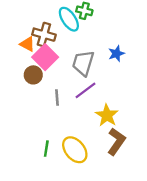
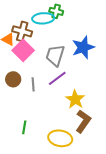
cyan ellipse: (69, 19) -> (43, 18), turned -60
blue star: (116, 54) -> (83, 47), size x1.6
brown circle: (33, 75) -> (13, 79), moved
yellow ellipse: (75, 150) -> (60, 138), moved, turned -40

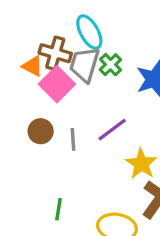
green cross: (56, 11) -> (110, 65), moved, turned 32
cyan ellipse: (43, 18) -> (89, 32), turned 65
gray trapezoid: (55, 55) -> (84, 65), moved

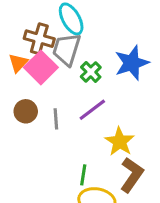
green cross: (110, 65) -> (91, 72), moved
orange triangle: (32, 66) -> (18, 63), moved, turned 45
green line: (58, 209) -> (83, 175), moved

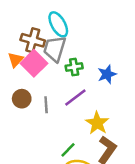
blue star: (132, 63) -> (107, 74), moved, size x0.7
green cross: (91, 72) -> (74, 67), turned 35
green line: (83, 175) -> (68, 150), turned 35

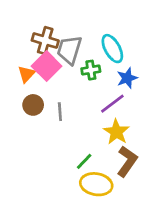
cyan ellipse: (58, 24) -> (112, 49), moved
orange triangle: (16, 60) -> (26, 74), moved
purple line: (75, 97) -> (112, 104), moved

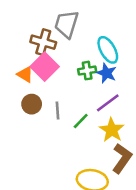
gray trapezoid: (69, 50) -> (66, 24), moved
orange triangle: (26, 74) -> (25, 74), turned -42
blue star: (127, 78) -> (106, 73), moved, turned -30
green line: (84, 161) -> (81, 121), moved

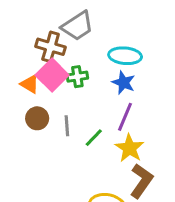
gray trapezoid: (66, 24) -> (77, 26), turned -140
cyan ellipse: (108, 50) -> (125, 56), turned -56
green cross: (87, 71) -> (77, 77), moved
purple line: (108, 103) -> (125, 117), turned -30

